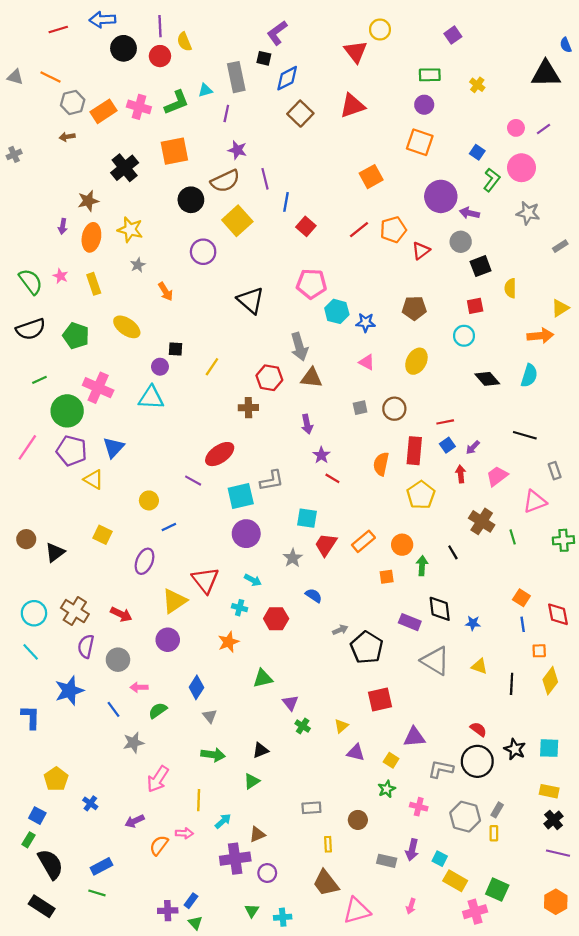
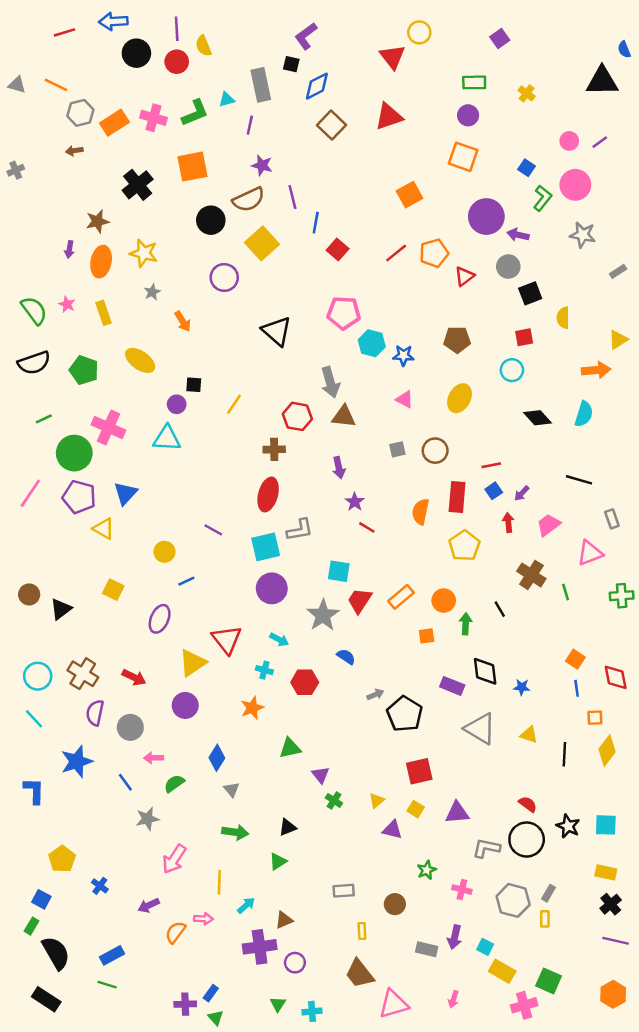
red ellipse: (220, 454) -> (268, 494), moved, turned -40
gray star: (293, 558) -> (323, 615), size x1.5
yellow square: (391, 760) -> (416, 809), moved

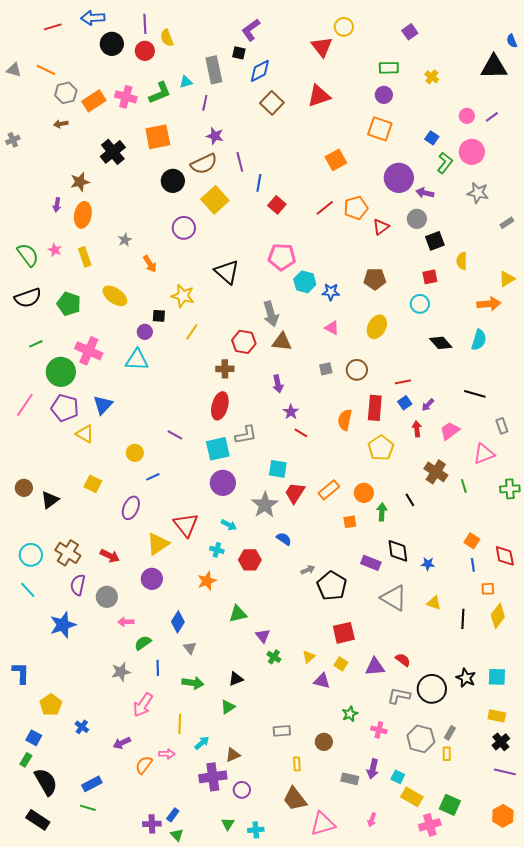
yellow star: (144, 253) -> (183, 296), moved
blue line: (125, 782) -> (158, 668), moved, turned 35
blue L-shape: (34, 791) -> (21, 673), moved
red semicircle: (528, 804) -> (403, 660), moved

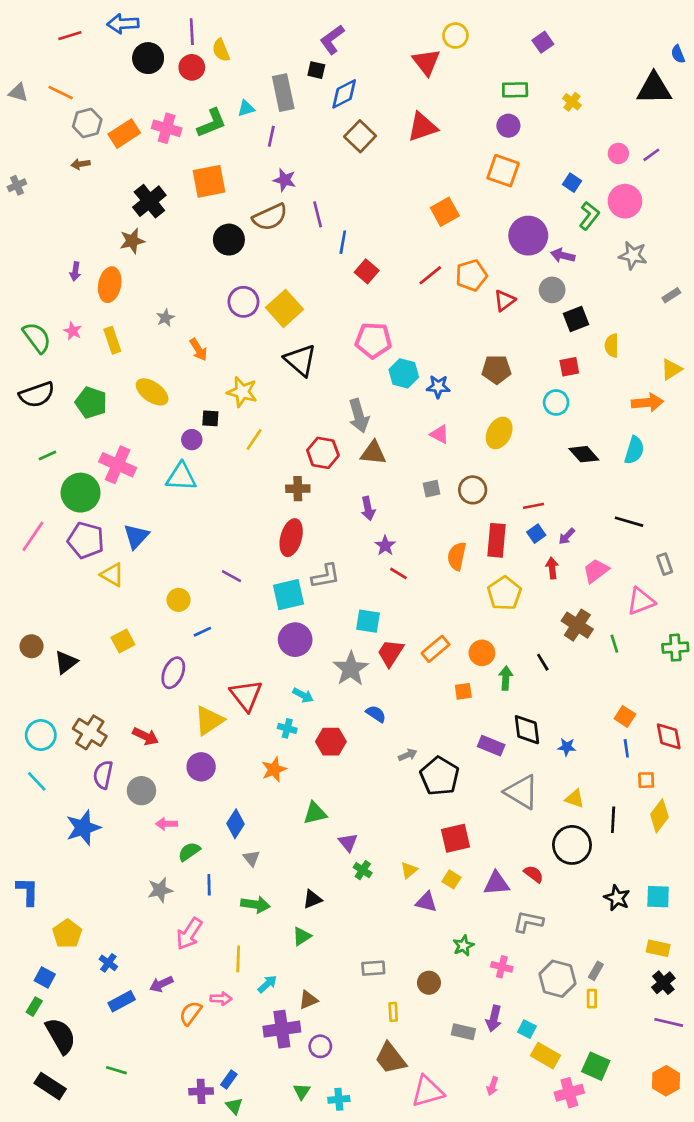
brown star: (80, 182) -> (132, 241), moved
yellow square: (215, 200) -> (285, 308), moved
yellow square: (93, 484) -> (123, 641), turned 36
black circle: (432, 689) -> (572, 845), moved
blue rectangle: (92, 784) -> (122, 1001), moved

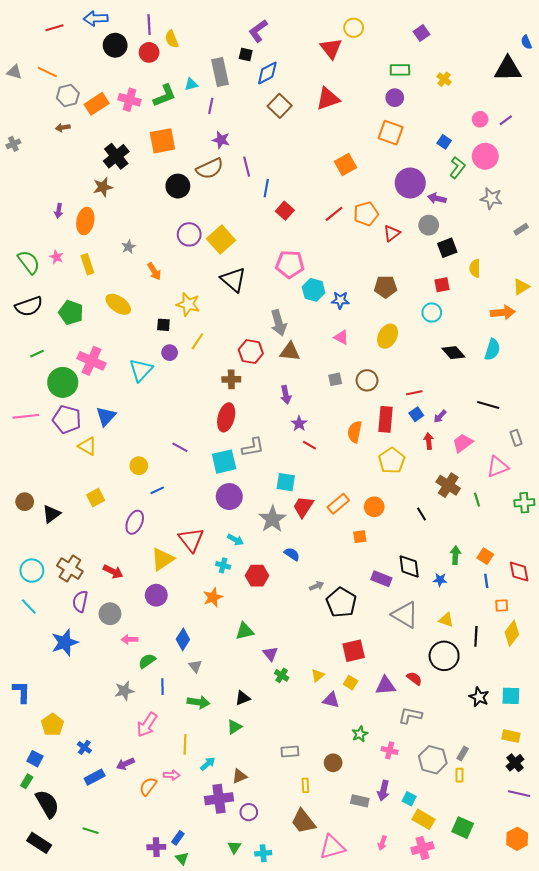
purple circle: (192, 440) -> (170, 353), moved
cyan triangle: (181, 477) -> (141, 370), turned -50
pink line: (33, 536) -> (26, 416), turned 50
green arrow: (506, 678) -> (455, 555), moved
pink cross: (569, 1093) -> (423, 848), moved

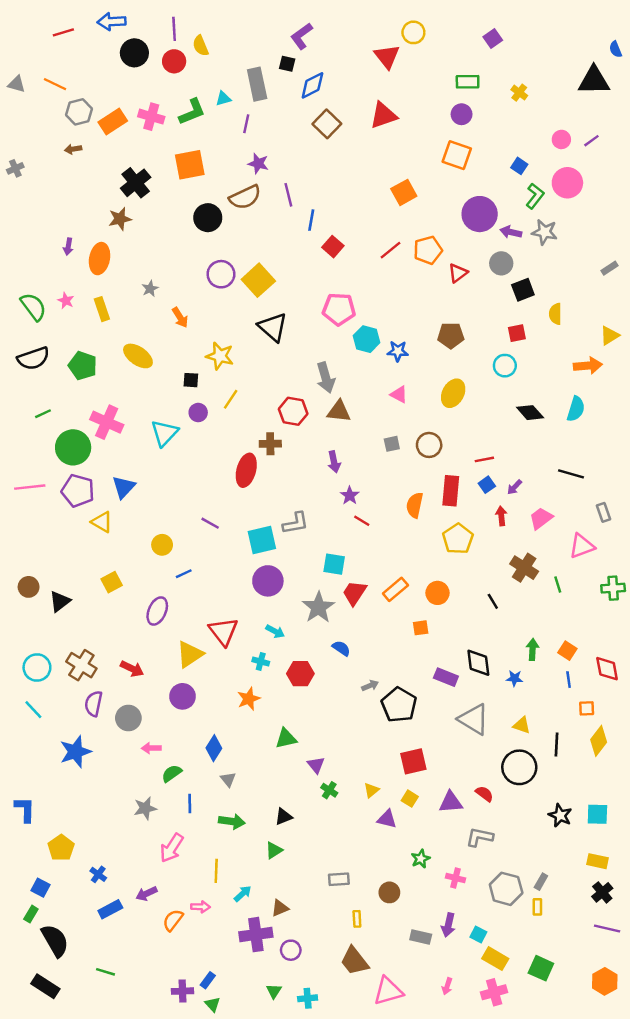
gray star: (491, 198) -> (545, 232), moved
red ellipse: (226, 417) -> (246, 470), moved

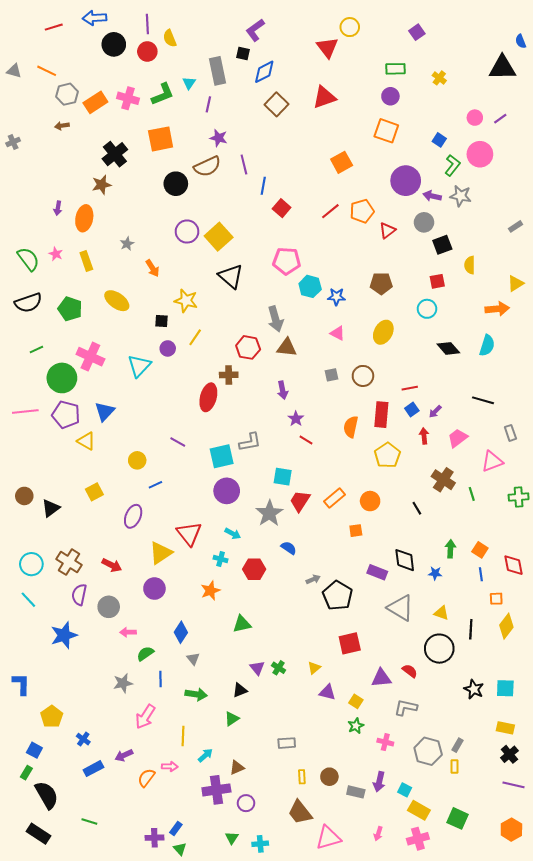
cyan triangle: (223, 99) -> (189, 83), turned -40
purple triangle: (316, 765) -> (257, 668), moved
yellow square: (410, 799) -> (356, 701), moved
brown circle: (389, 892) -> (329, 777), moved

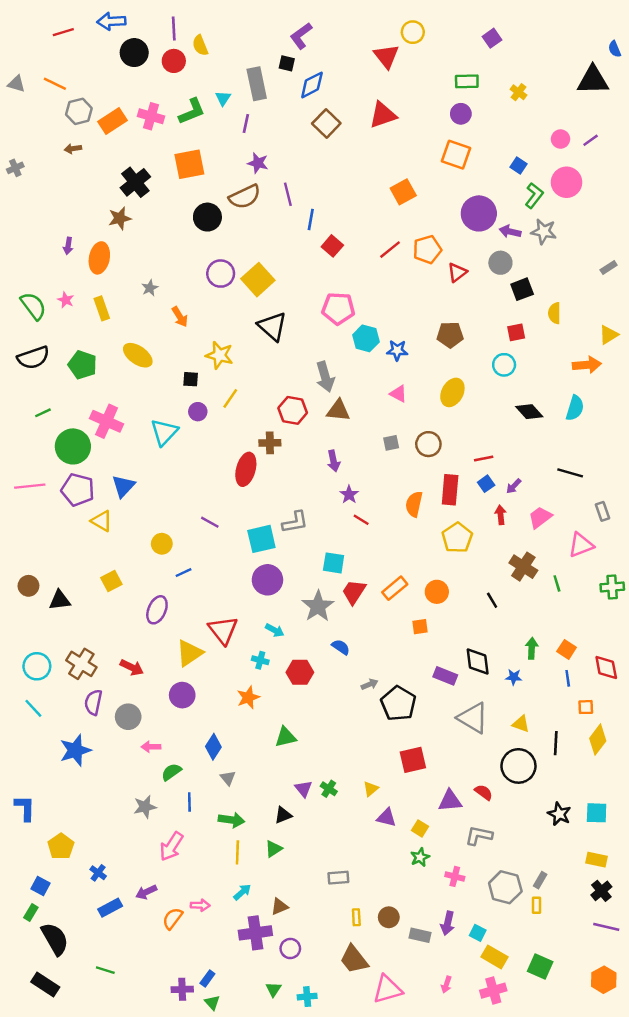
black triangle: (51, 508) -> (60, 600), turned 30
yellow line: (183, 736) -> (237, 852), moved

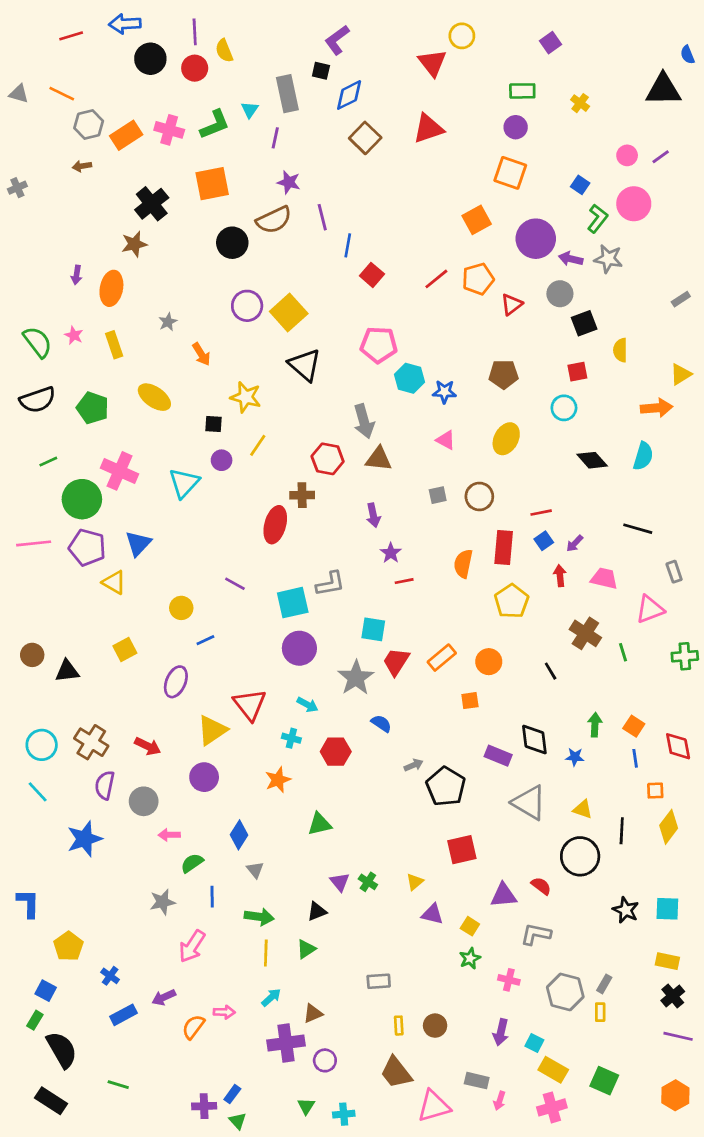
orange square: (403, 192) -> (477, 220), moved
pink trapezoid: (540, 517) -> (604, 578), turned 50
red line: (361, 520) -> (404, 581), turned -42
gray rectangle: (420, 935) -> (477, 1081), moved

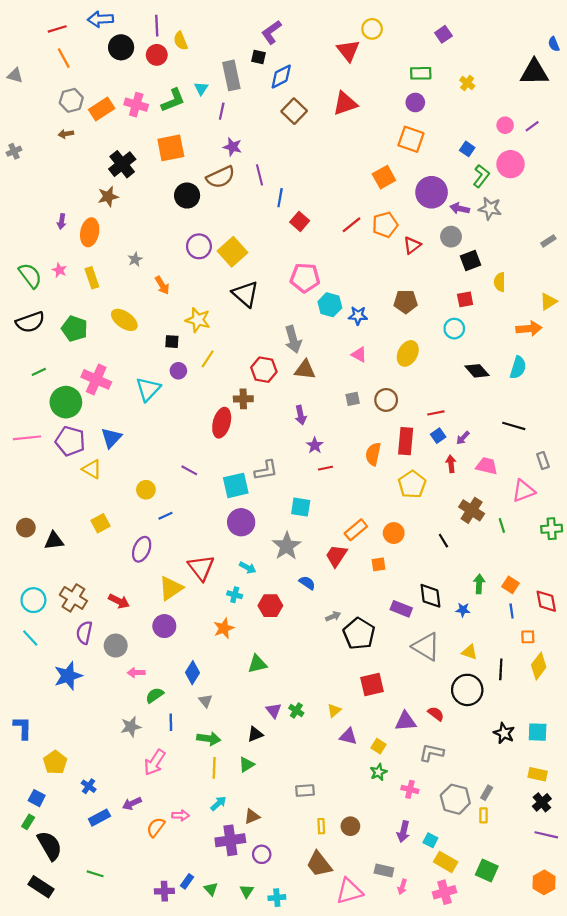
orange line: (62, 94) -> (64, 58), moved, turned 36
red trapezoid: (396, 662) -> (336, 556), moved
green triangle: (238, 1121) -> (211, 889), moved

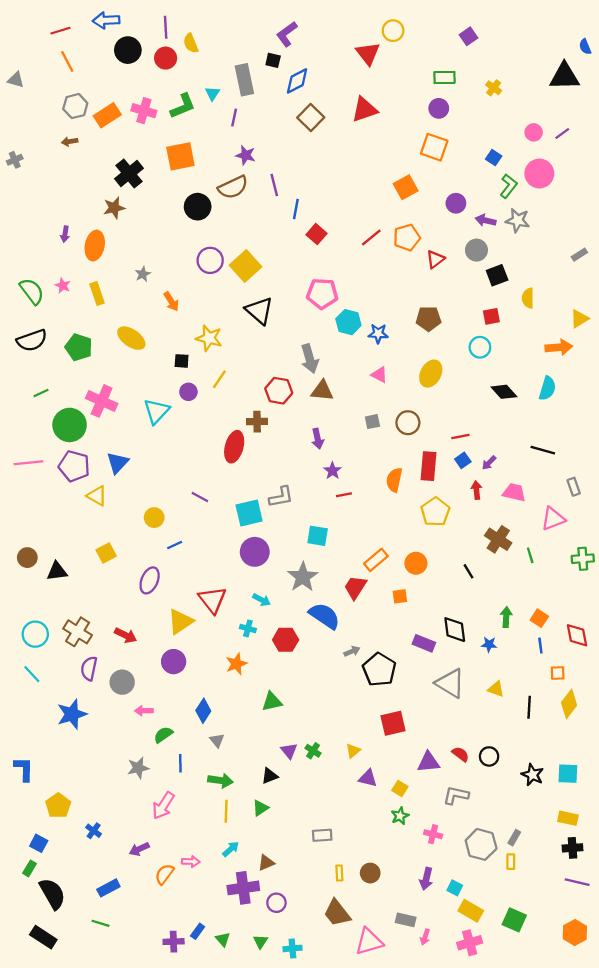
purple circle: (432, 192) -> (456, 203), size x0.6
blue semicircle: (307, 583) -> (324, 616), size x1.8
black circle: (467, 690) -> (489, 756), moved, size x0.6
black cross: (542, 802) -> (572, 848), turned 36
blue rectangle: (99, 818) -> (108, 888), moved

